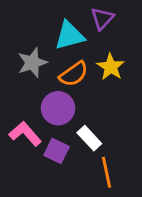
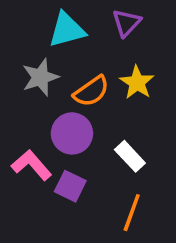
cyan triangle: (69, 36) -> (67, 30), moved
white rectangle: (89, 138) -> (130, 156), moved
orange line: (106, 172) -> (132, 213), turned 32

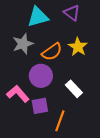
purple triangle: (126, 23) -> (72, 13), turned -36
purple square: (70, 186) -> (40, 106), turned -36
orange line: (132, 213) -> (60, 121), moved

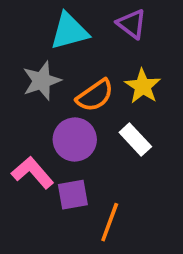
white rectangle: (74, 89) -> (135, 140), moved

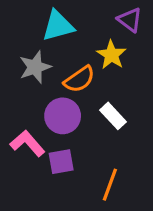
purple triangle: (132, 24) -> (130, 20), moved
yellow star: (143, 86) -> (111, 55), moved
orange line: (110, 222) -> (110, 185), moved

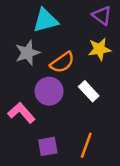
yellow star: (111, 55) -> (99, 49), moved, turned 30
purple square: (61, 162) -> (48, 146), moved

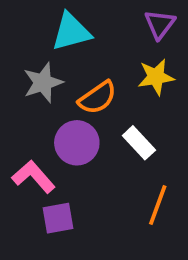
purple triangle: (102, 16) -> (160, 24), turned 30
orange line: (86, 145) -> (158, 205), moved
purple square: (48, 146) -> (58, 218), moved

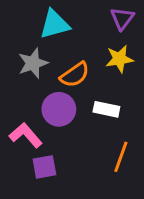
white rectangle: (139, 143) -> (106, 109), turned -35

